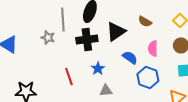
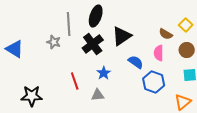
brown semicircle: (145, 22) -> (166, 34), moved
black cross: (87, 40) -> (93, 44), turned -30
gray triangle: (106, 90) -> (98, 95), moved

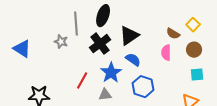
blue semicircle: (136, 62) -> (133, 60), moved
blue star: (104, 73) -> (111, 73), size x1.5
red line: (75, 81) -> (82, 81), turned 48
blue hexagon: (154, 82) -> (143, 87), moved

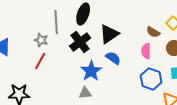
red line: (82, 81) -> (40, 61), moved
blue hexagon: (143, 87) -> (151, 79), moved

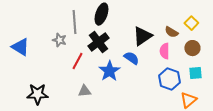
black triangle: (109, 34) -> (142, 36), moved
red line: (40, 61) -> (77, 61), moved
gray triangle: (85, 93) -> (84, 91), moved

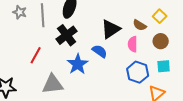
gray star: (59, 40) -> (20, 12), moved
red line: (77, 61) -> (36, 55), moved
gray triangle: (84, 91) -> (53, 84), size x1.6

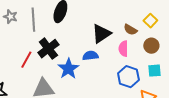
black cross: (67, 35) -> (48, 49), moved
blue semicircle: (100, 51) -> (90, 56), turned -42

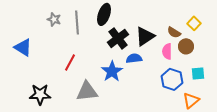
brown circle: (151, 46) -> (186, 46), moved
black cross: (48, 49) -> (118, 38), moved

